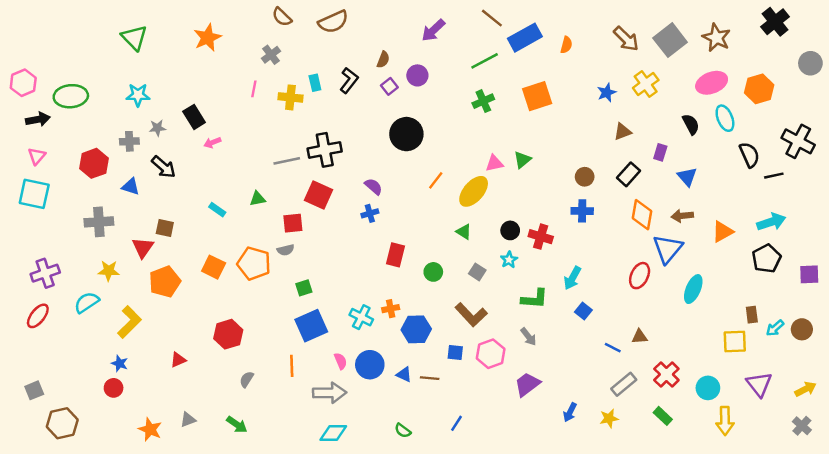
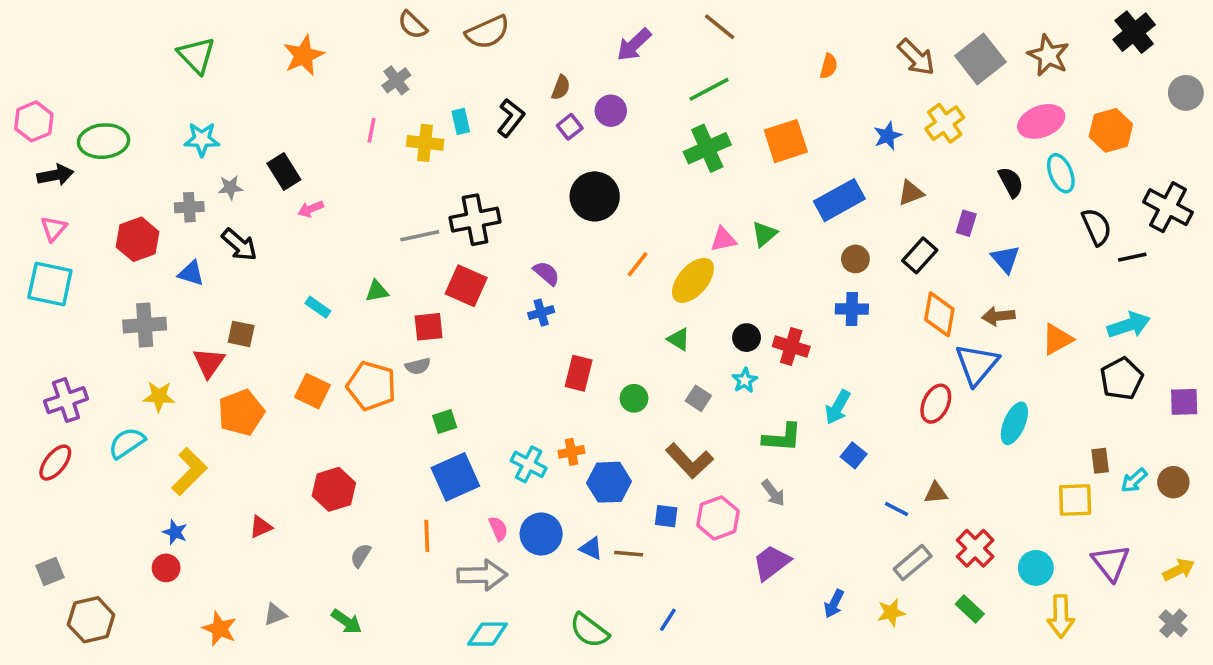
blue rectangle: (525, 38) -> (839, 200), moved
green cross: (483, 101) -> (707, 148), size x1.4
green semicircle: (403, 431) -> (589, 630), size x1.6

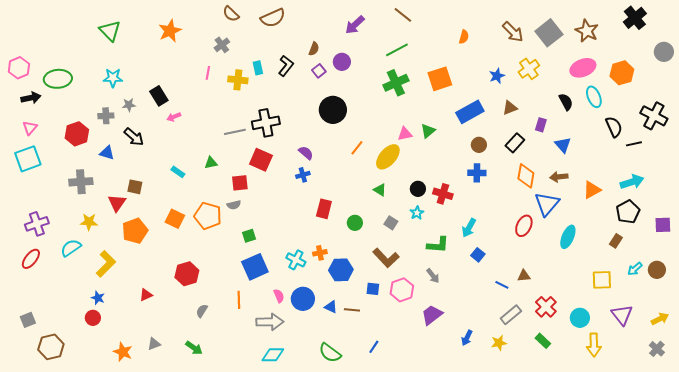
cyan square: (50, 284) -> (28, 159), turned -32
brown rectangle: (1100, 461) -> (616, 241), moved, turned 40

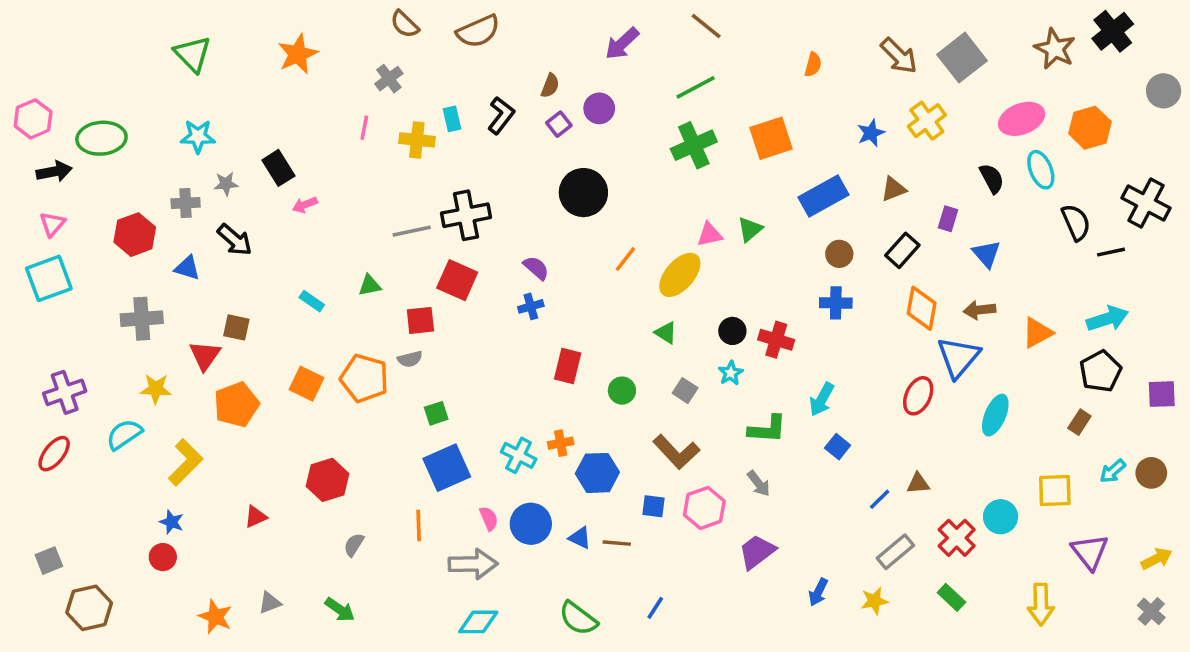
brown star: (587, 31) -> (1055, 49), moved
blue line: (502, 285) -> (880, 499), turned -72
cyan circle: (580, 318) -> (1001, 517), moved

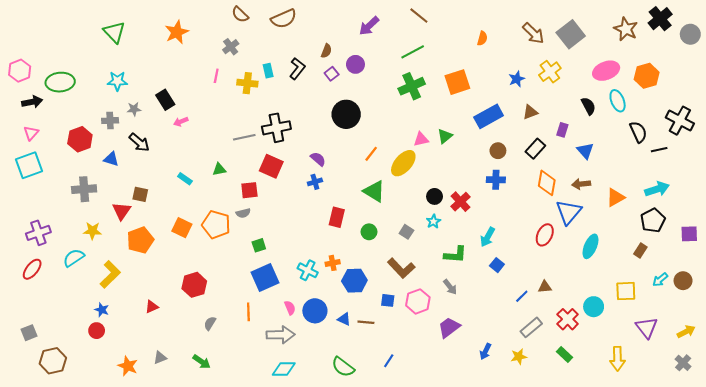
gray circle: (1164, 91) -> (690, 34), moved
green triangle: (666, 333) -> (374, 191), moved, size x1.6
red cross: (776, 340) -> (461, 202), turned 30

